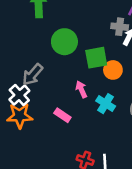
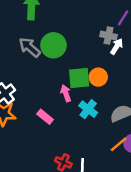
green square: (96, 58) -> (79, 78), moved
gray arrow: (33, 75) -> (30, 47), moved, turned 85

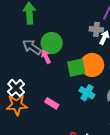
orange circle: (98, 77) -> (92, 65), size x1.5
pink arrow: (66, 93) -> (46, 57), moved

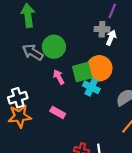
pink arrow: (46, 57) -> (59, 77), moved
white cross: (16, 88) -> (18, 98), turned 30
cyan cross: (87, 93) -> (91, 87), moved

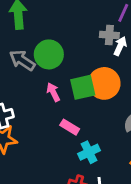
cyan cross: (91, 87) -> (89, 152), moved, turned 35
pink rectangle: (58, 112) -> (70, 127), moved

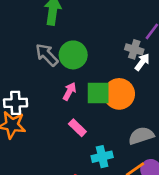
pink arrow: (53, 92) -> (69, 91), turned 42
cyan cross: (89, 152) -> (102, 157), moved

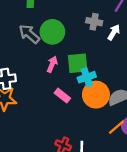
gray cross: (134, 49) -> (94, 22), moved
orange circle: (119, 94) -> (96, 95), moved
cyan cross: (102, 157) -> (87, 77), moved

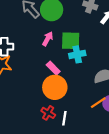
orange circle: (96, 95) -> (55, 87), moved

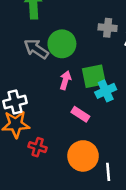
orange circle: (55, 87) -> (83, 156), moved
red cross: (48, 113) -> (38, 147), moved

